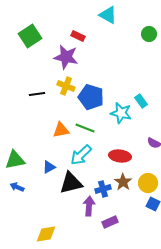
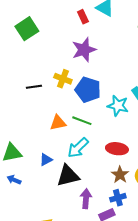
red rectangle: (78, 36) -> (83, 17), moved, turned 40
purple star: (66, 57) -> (84, 50), moved, turned -30
blue cross: (103, 189) -> (118, 198), moved

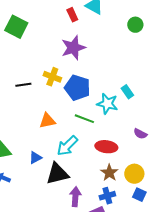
green square: (27, 29) -> (16, 27), turned -30
green line: (82, 121) -> (84, 119), moved

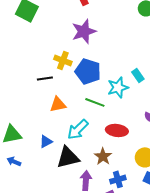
black line: (23, 85) -> (45, 78), moved
cyan star: (107, 104) -> (118, 87), turned -30
brown star: (109, 173) -> (103, 156), moved

